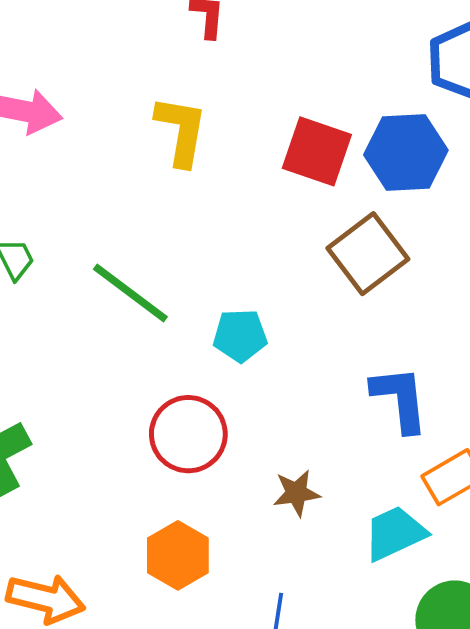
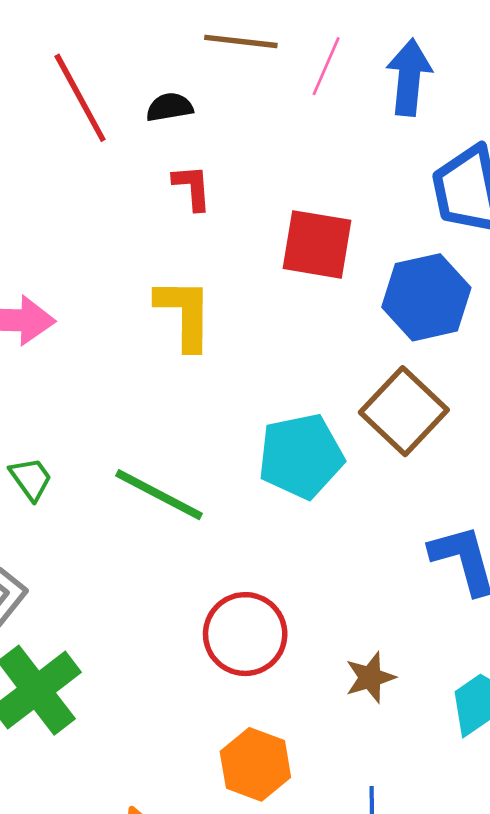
red square: (317, 151) -> (317, 244), moved
cyan pentagon: (240, 336) -> (301, 456), moved, size x1.5

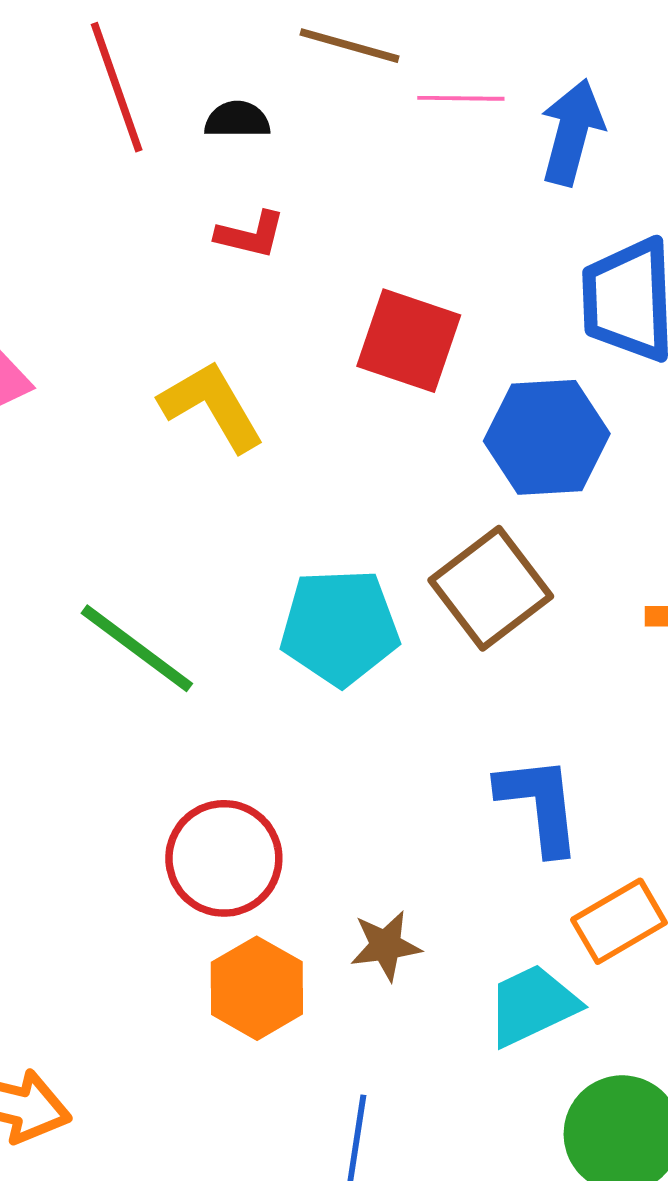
pink line: (326, 66) -> (461, 98), turned 58
red L-shape: (192, 187) -> (251, 235), turned 99
yellow L-shape: (184, 314) -> (212, 406), turned -40
orange hexagon: (255, 764) -> (257, 988), moved

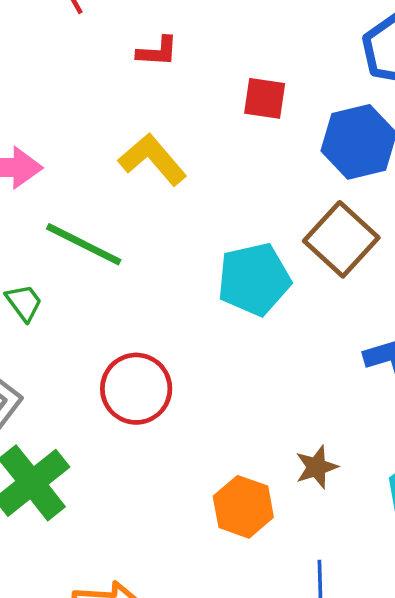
red square: (409, 341) -> (265, 98), size x0.7
green line: (137, 648) -> (84, 244), moved
red circle: (224, 858) -> (136, 389), moved

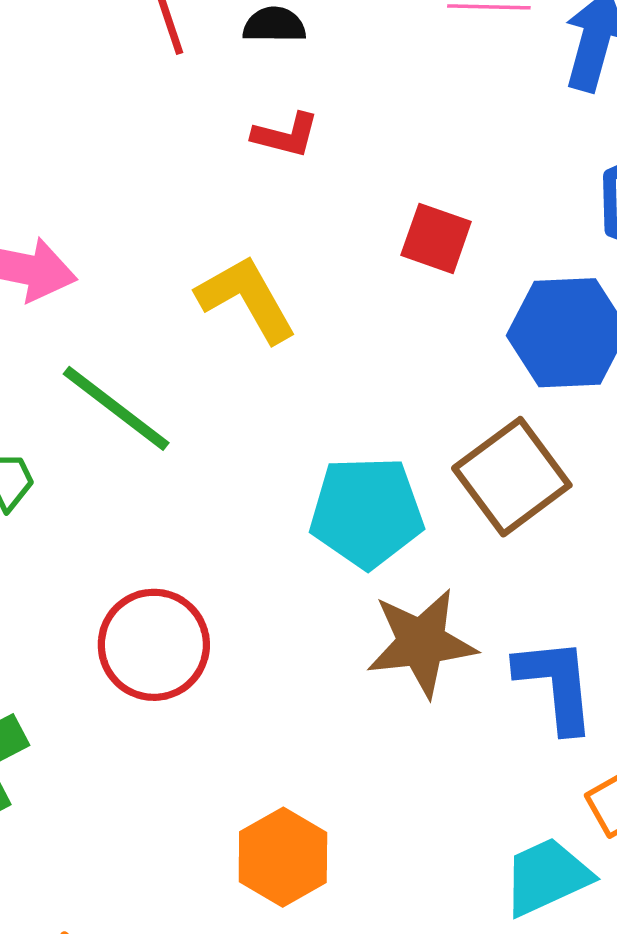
brown star: (317, 467) -> (421, 643), moved, size x1.6

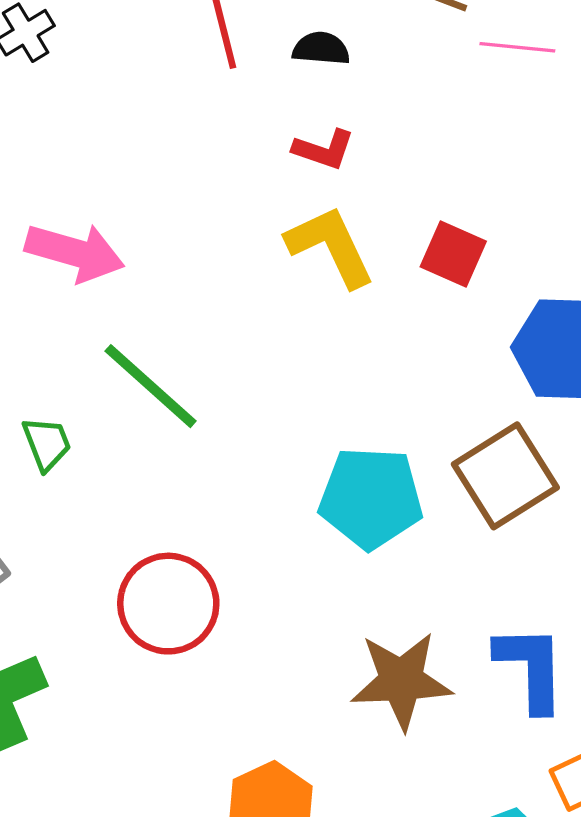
yellow L-shape: (247, 299) -> (331, 246), moved
brown star: (421, 643) -> (401, 681), moved

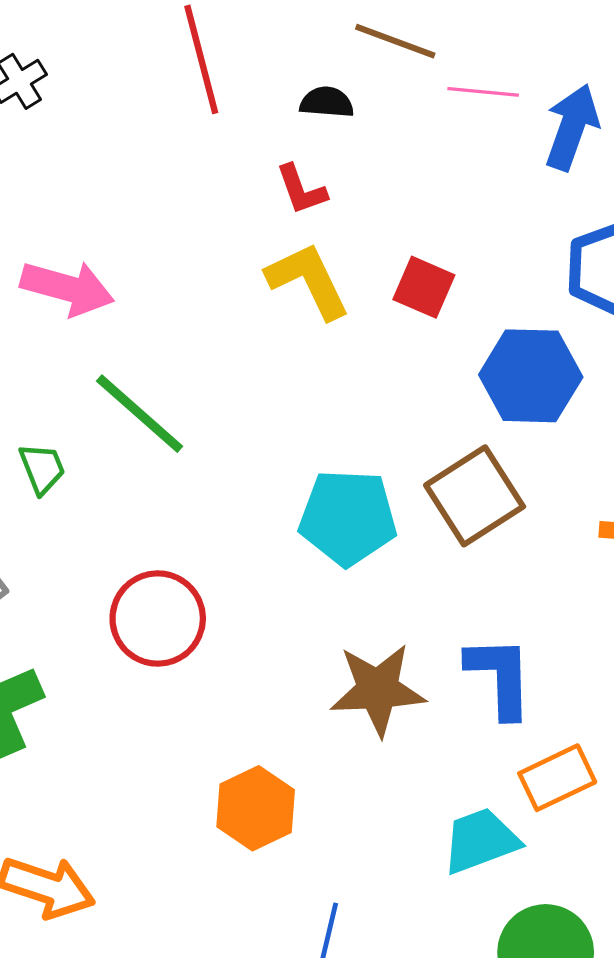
black semicircle: (321, 49) -> (327, 102), moved
red L-shape: (324, 150) -> (301, 190), turned 52

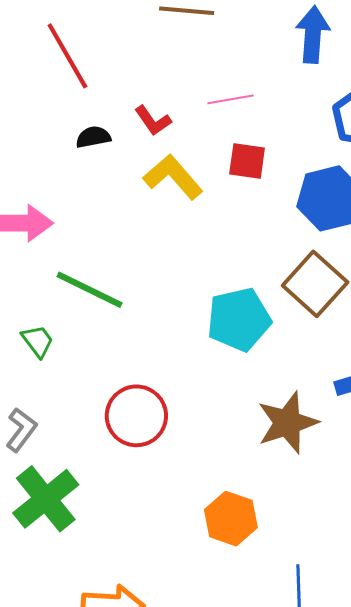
pink line: (483, 92) -> (230, 99), moved
black semicircle: (327, 102) -> (93, 137), moved

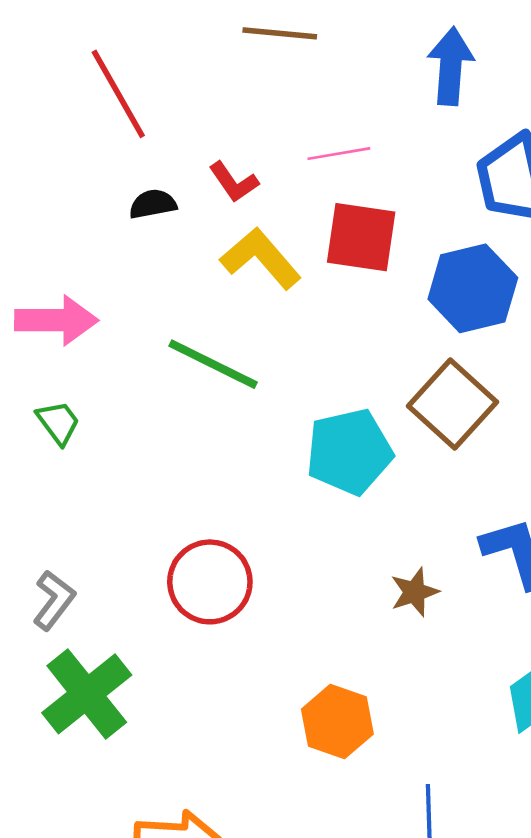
red square: (247, 161) -> (361, 237), size x1.4
green line: (90, 290) -> (213, 364), moved
green trapezoid: (38, 341) -> (58, 423), moved
brown star: (287, 423) -> (414, 592), size x0.6

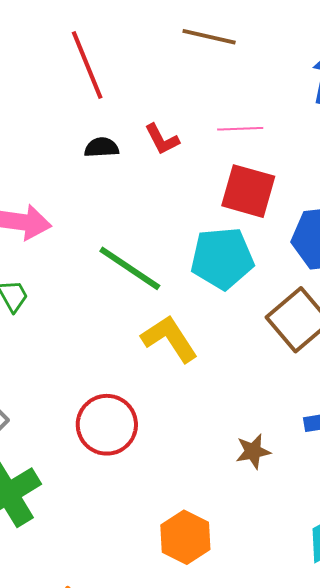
yellow L-shape: (261, 258) -> (170, 339), moved
cyan pentagon: (349, 452) -> (222, 258), moved

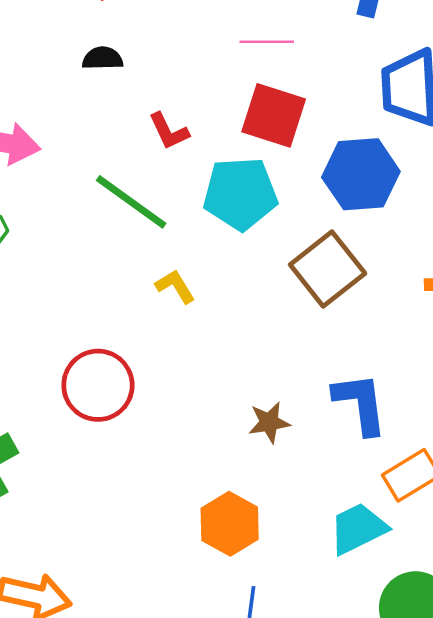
red L-shape: (162, 139) -> (169, 131), moved
yellow L-shape: (170, 339) -> (175, 286), size x0.6
orange hexagon: (185, 537) -> (230, 524), moved

